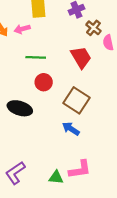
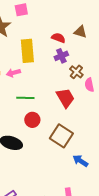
blue arrow: (71, 129) -> (80, 161), moved

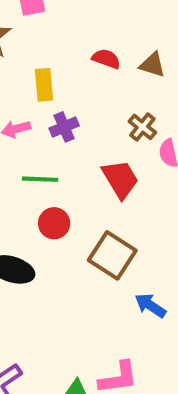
brown triangle: (80, 32) -> (152, 65), moved
yellow rectangle: (27, 51) -> (44, 85), size x0.7
purple cross: (61, 56) -> (64, 127), moved

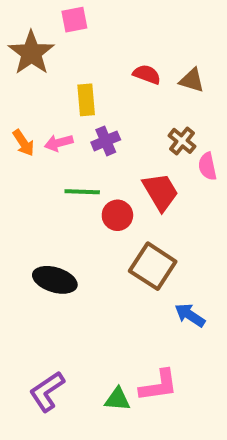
red circle: (54, 223) -> (117, 215), moved

